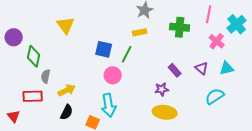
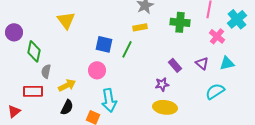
pink circle: (113, 75) -> (97, 70), moved
red triangle: (14, 116) -> (14, 111), turned 32

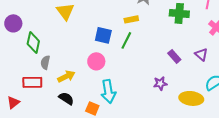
yellow rectangle: (140, 27) -> (131, 19), moved
purple star: (162, 84) -> (160, 83), moved
black semicircle: (67, 107) -> (66, 98), turned -84
yellow ellipse: (165, 107) -> (191, 98), moved

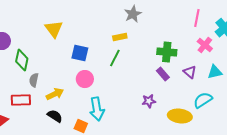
green cross: (179, 13) -> (167, 52), moved
blue square: (103, 35) -> (80, 53), moved

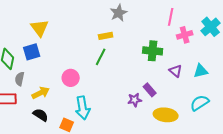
pink line: (197, 18) -> (171, 17), moved
pink cross: (205, 45) -> (185, 35), moved, turned 35
blue square: (80, 53) -> (32, 52), moved, turned -30
purple rectangle: (163, 74) -> (150, 90), moved
cyan semicircle: (203, 100) -> (200, 103), moved

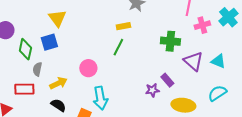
purple triangle: (176, 71) -> (193, 61), size x1.5
cyan triangle: (201, 71) -> (218, 61), turned 35

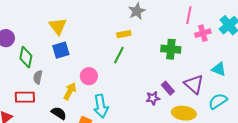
blue square: (49, 42) -> (61, 50), moved
purple triangle: (193, 61) -> (194, 84), moved
yellow arrow: (58, 83) -> (70, 91), moved, turned -36

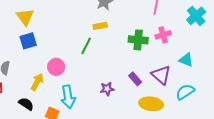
pink cross: (203, 33) -> (163, 35), moved
yellow rectangle: (124, 34) -> (100, 26), moved
purple star: (153, 98) -> (107, 89), moved

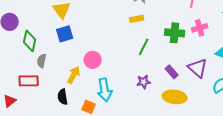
green line: (86, 46) -> (144, 47), moved
black semicircle: (26, 104) -> (63, 97), turned -133
yellow ellipse: (151, 104) -> (175, 97), moved

